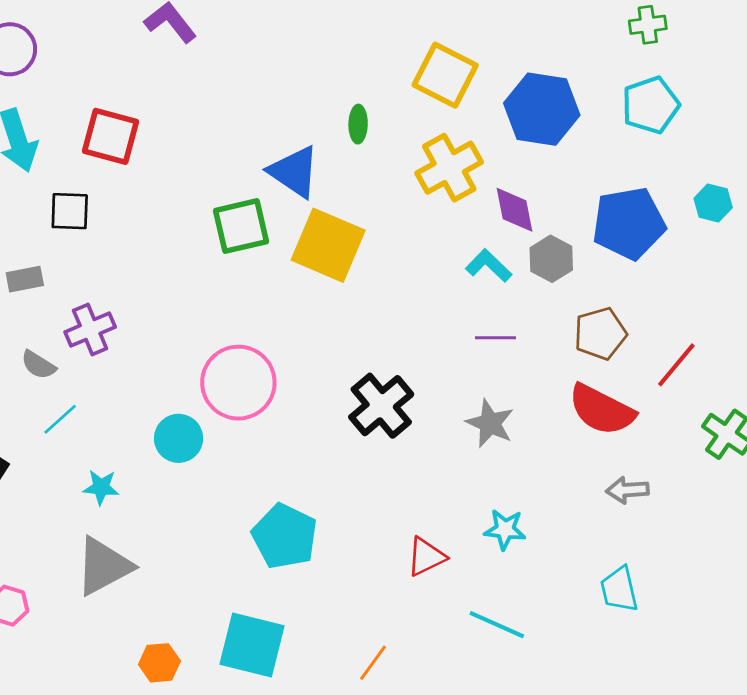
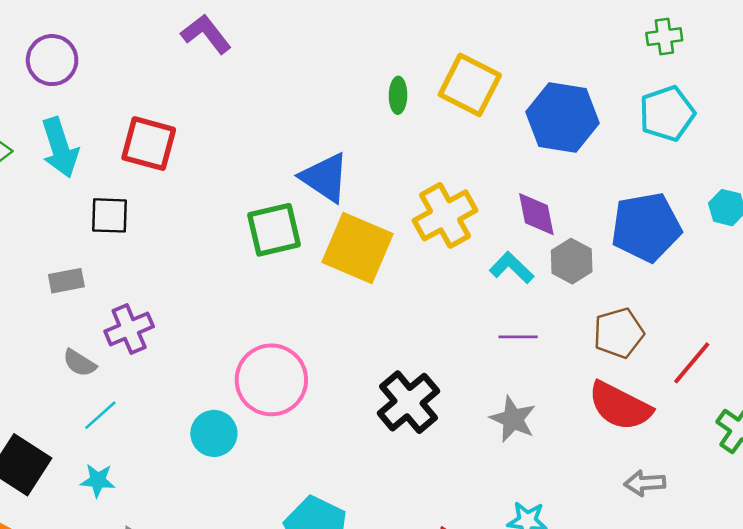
green ellipse: (358, 124) -> (398, 95), moved
yellow cross: (449, 168) -> (445, 215), moved
cyan star: (101, 487) -> (98, 480), moved

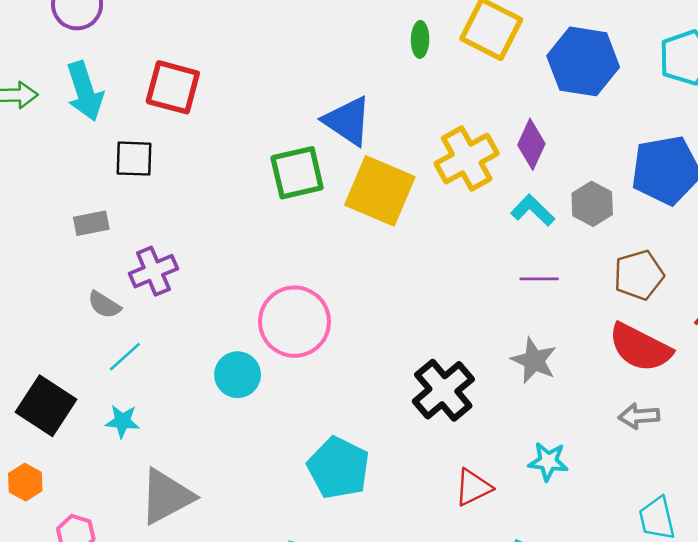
purple diamond: (536, 214) -> (531, 144), moved, turned 36
black cross: (408, 402) -> (443, 390), moved
gray arrow: (645, 483) -> (639, 416), moved

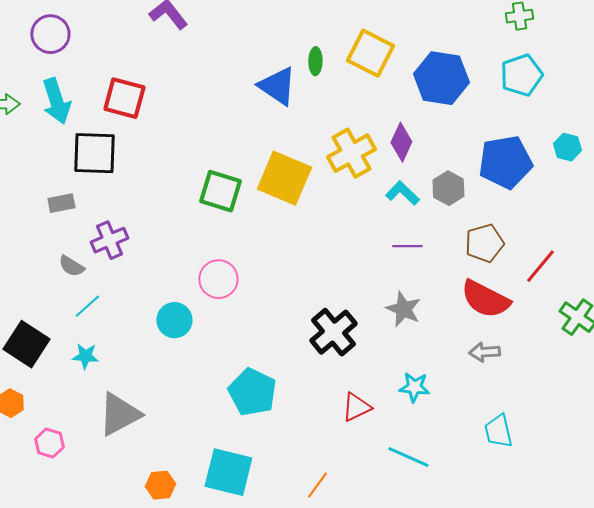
blue triangle: (348, 121) -> (277, 86), moved
black square: (134, 159) -> (94, 153), size x1.5
green square: (297, 173) -> (220, 191), moved, turned 30
pink circle: (295, 322) -> (218, 279), size x0.7

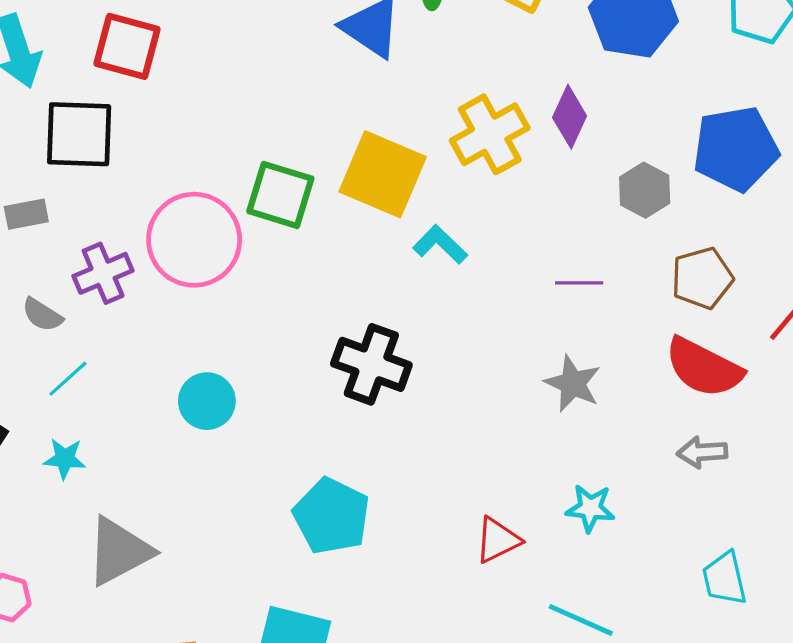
cyan L-shape: (402, 193) -> (440, 245), moved
pink circle: (218, 279) -> (194, 240), moved, size x1.5
black cross: (333, 332) -> (371, 364), moved, turned -30

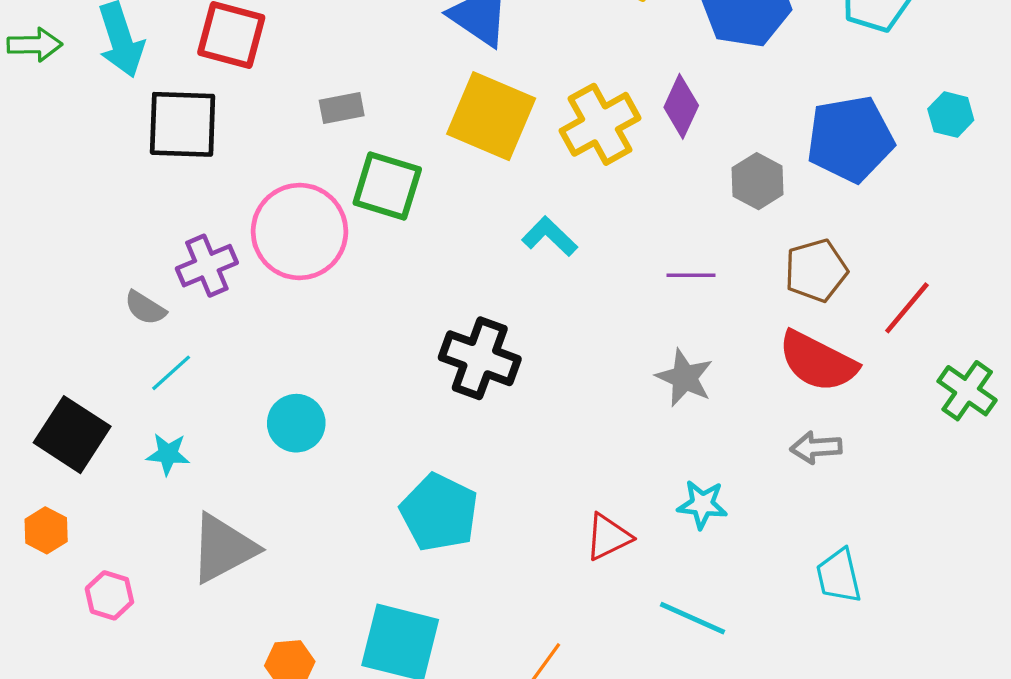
yellow square: (383, 174) -> (491, 116), moved
gray rectangle: (26, 214) -> (342, 108), moved
cyan circle: (207, 401) -> (296, 423), moved

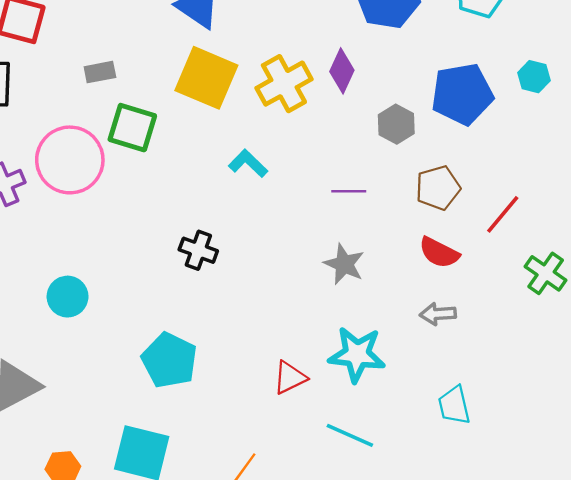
black cross: (480, 358) -> (198, 250), size x0.7
red semicircle: (818, 361) -> (439, 253), size x0.7
cyan star: (702, 504) -> (357, 354), size x1.6

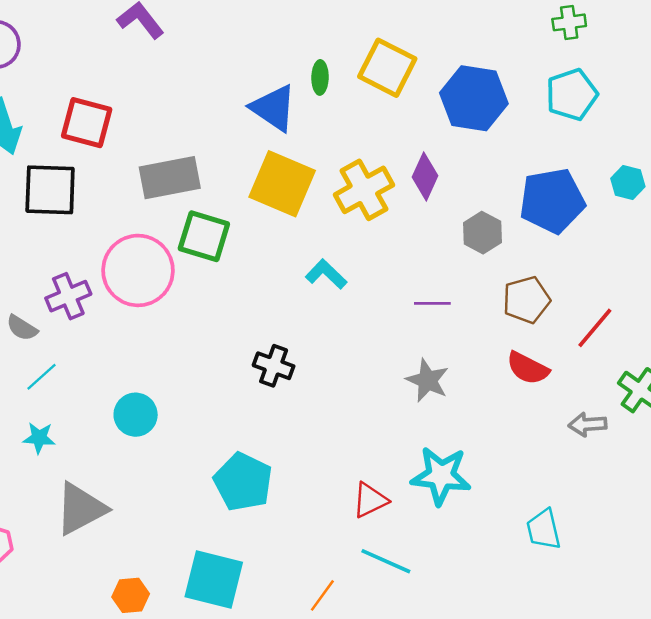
gray rectangle: (100, 72) -> (170, 178), size x1.8
gray arrow: (438, 314) -> (588, 424), moved
cyan line: (350, 435) -> (386, 561), moved

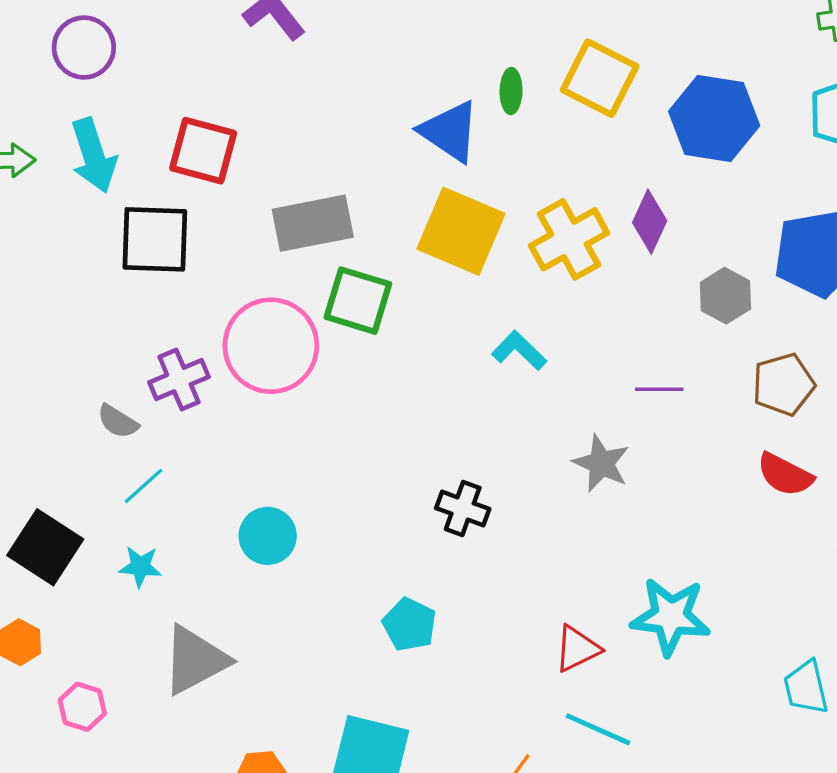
black cross: (274, 366) -> (463, 508), moved
gray star: (428, 380) -> (601, 463), moved
cyan pentagon: (243, 482) -> (409, 625), size x0.7

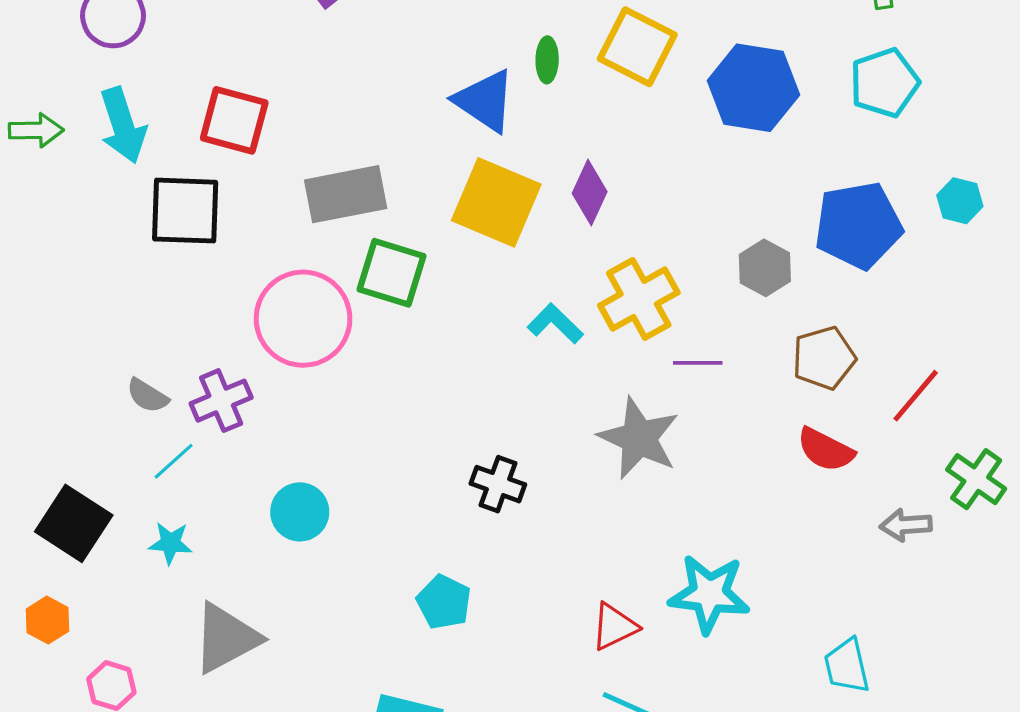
purple diamond: (650, 222) -> (590, 193), moved
yellow cross: (569, 239) -> (639, 299), moved
purple cross: (179, 380) -> (221, 401), moved
gray star: (601, 463) -> (639, 438), size x1.4

